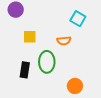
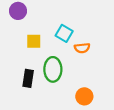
cyan square: (78, 19) -> (64, 33), moved
orange semicircle: (64, 41) -> (82, 48), moved

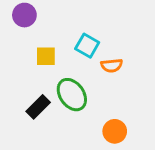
green ellipse: (53, 69) -> (72, 95), turned -35
black rectangle: (28, 78) -> (38, 107), turned 36

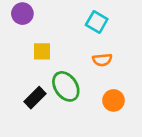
cyan square: (87, 46) -> (97, 22), moved
orange circle: (115, 131) -> (113, 100), moved

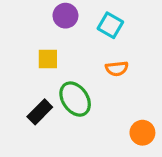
purple circle: (22, 14) -> (65, 16), moved
orange circle: (113, 100) -> (142, 133), moved

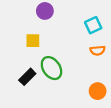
cyan square: (110, 25) -> (93, 25), moved, turned 35
orange semicircle: (117, 69) -> (98, 50), moved

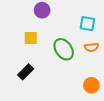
cyan square: (93, 25) -> (87, 24), turned 35
green ellipse: (51, 68) -> (64, 49), moved

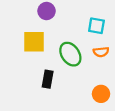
yellow square: (31, 38) -> (34, 42), size x1.5
black rectangle: (26, 72) -> (48, 79), moved, turned -35

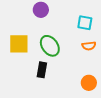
yellow square: (34, 42) -> (19, 44), moved
green ellipse: (70, 54) -> (50, 46), moved

